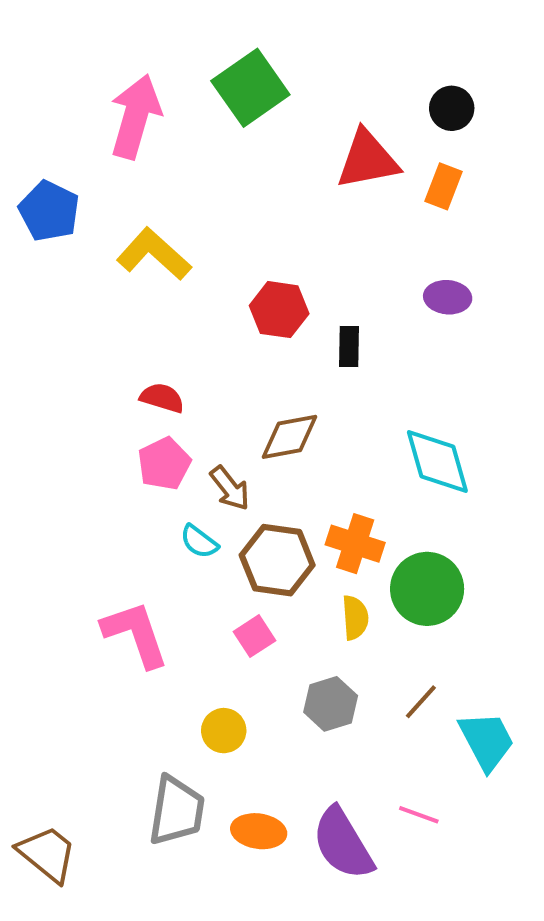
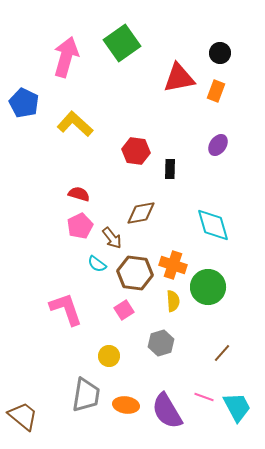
purple ellipse: (448, 297) -> (218, 145), turned -60
brown line: (421, 702) -> (222, 353), moved
cyan trapezoid: (487, 741) -> (237, 407), moved

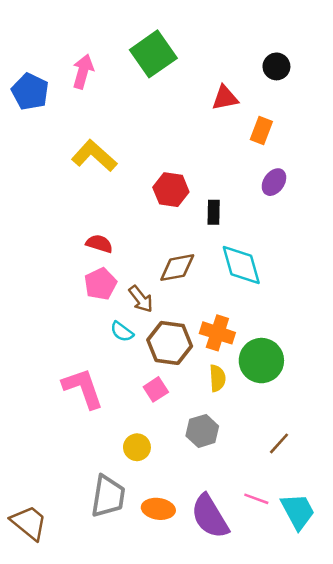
pink arrow: (66, 57) -> (83, 71), size x0.7
red triangle: (179, 78) -> (225, 98), size x0.7
orange rectangle: (216, 91) -> (261, 131), moved
blue pentagon: (24, 103) -> (30, 92), moved
cyan diamond: (213, 225) -> (241, 265), moved

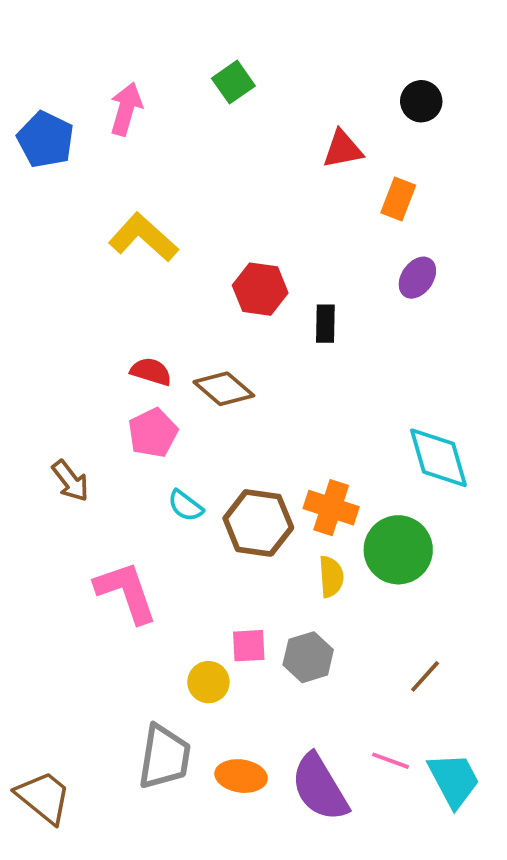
green square: (153, 54) -> (233, 82), size x0.6
cyan diamond: (241, 265) -> (438, 458), moved
brown diamond: (177, 268) -> (224, 389), moved, turned 51
brown arrow: (141, 299) -> (70, 481), moved
pink square: (156, 389) -> (249, 646), moved, turned 30

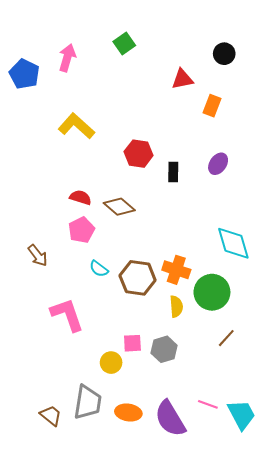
purple ellipse: (417, 278) -> (218, 164), moved
brown line: (425, 676) -> (226, 338), moved
brown trapezoid: (44, 797) -> (51, 416), moved, size x0.7

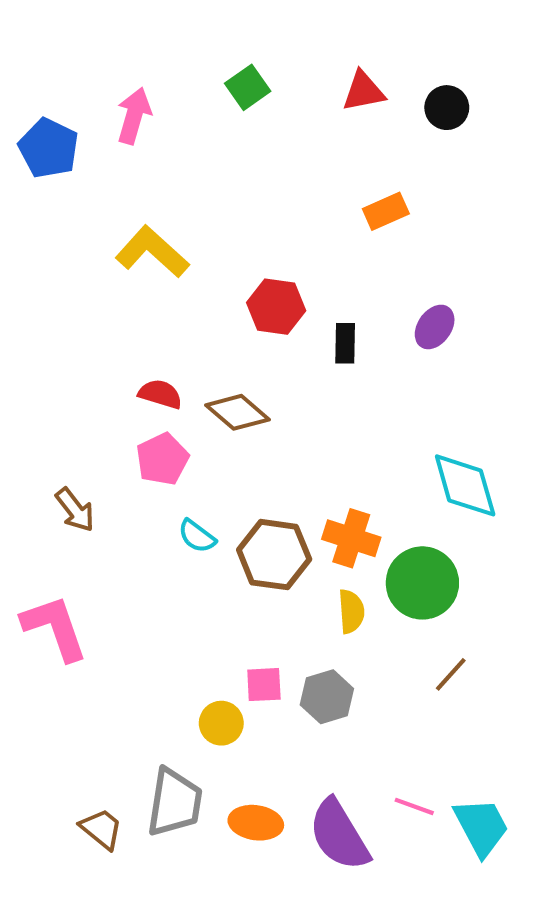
red triangle: (182, 79) -> (363, 91), moved
orange rectangle: (212, 106) -> (386, 211), moved, turned 45
pink L-shape: (67, 315) -> (55, 628), moved

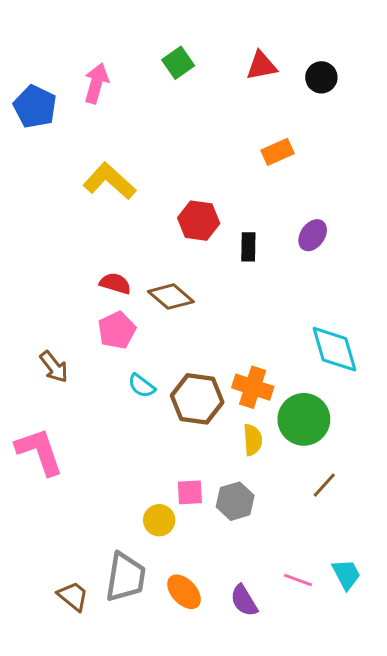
orange ellipse: (256, 823) -> (184, 592), turned 39
cyan trapezoid: (481, 827) -> (346, 574), moved, size x0.7
purple semicircle: (339, 835) -> (244, 601), size x0.6

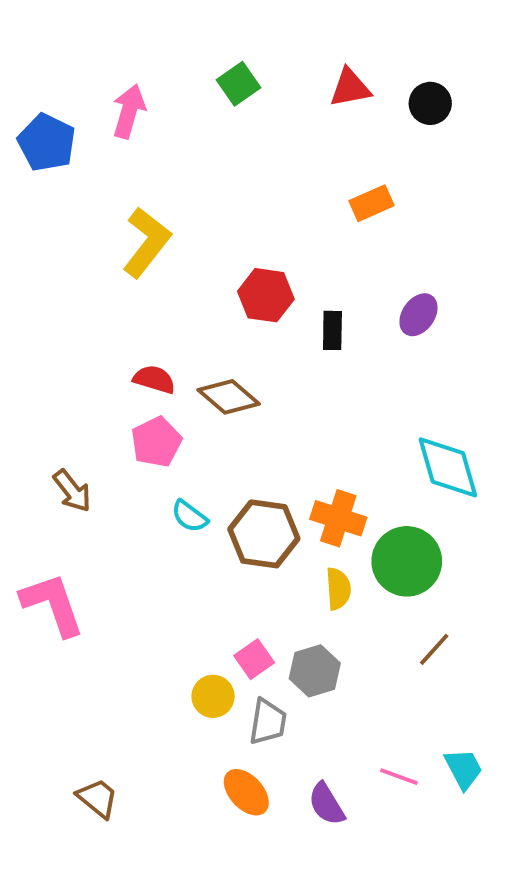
yellow L-shape: (109, 181) -> (146, 242), turned 86
pink square: (190, 492) -> (254, 659), turned -32
gray trapezoid: (126, 577) -> (268, 722), moved, size x0.7

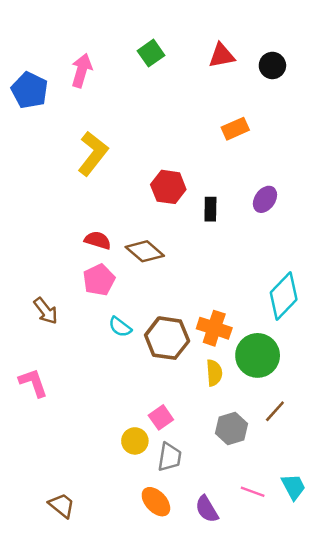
cyan diamond: (448, 467) -> (284, 296), turned 60
pink L-shape: (53, 604) -> (33, 383), size x0.7
gray hexagon: (315, 671) -> (232, 429), moved

